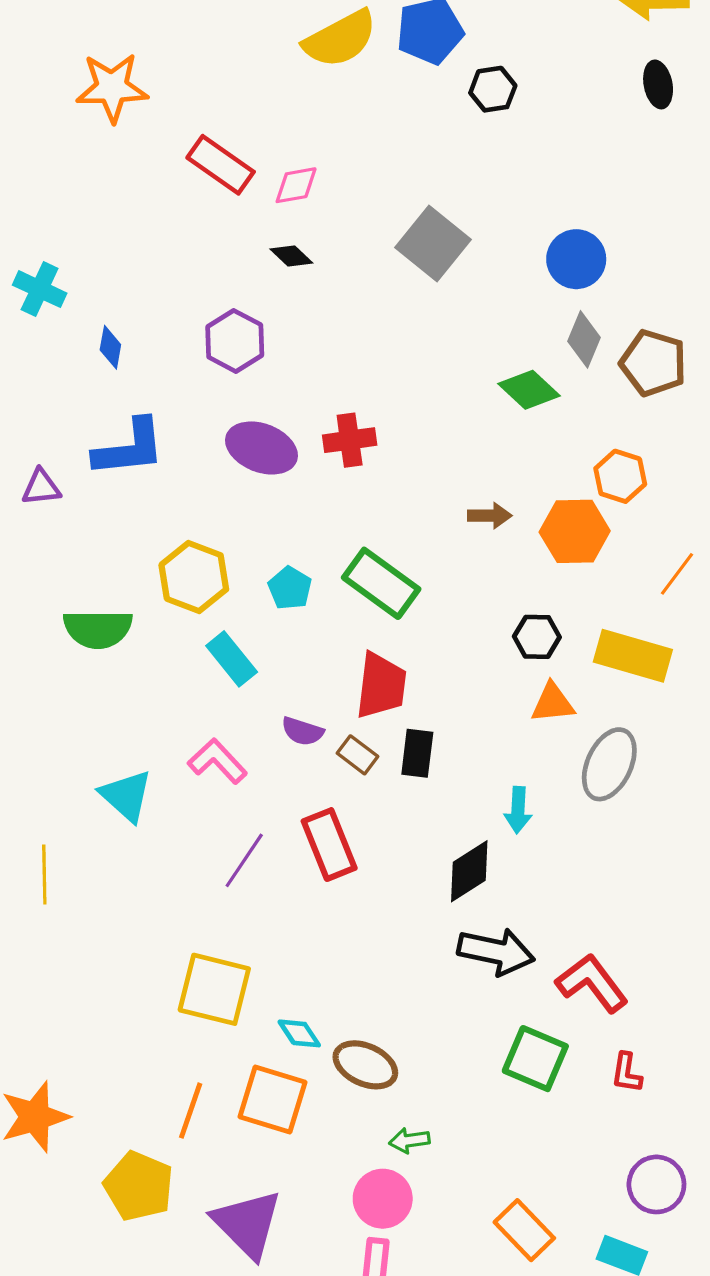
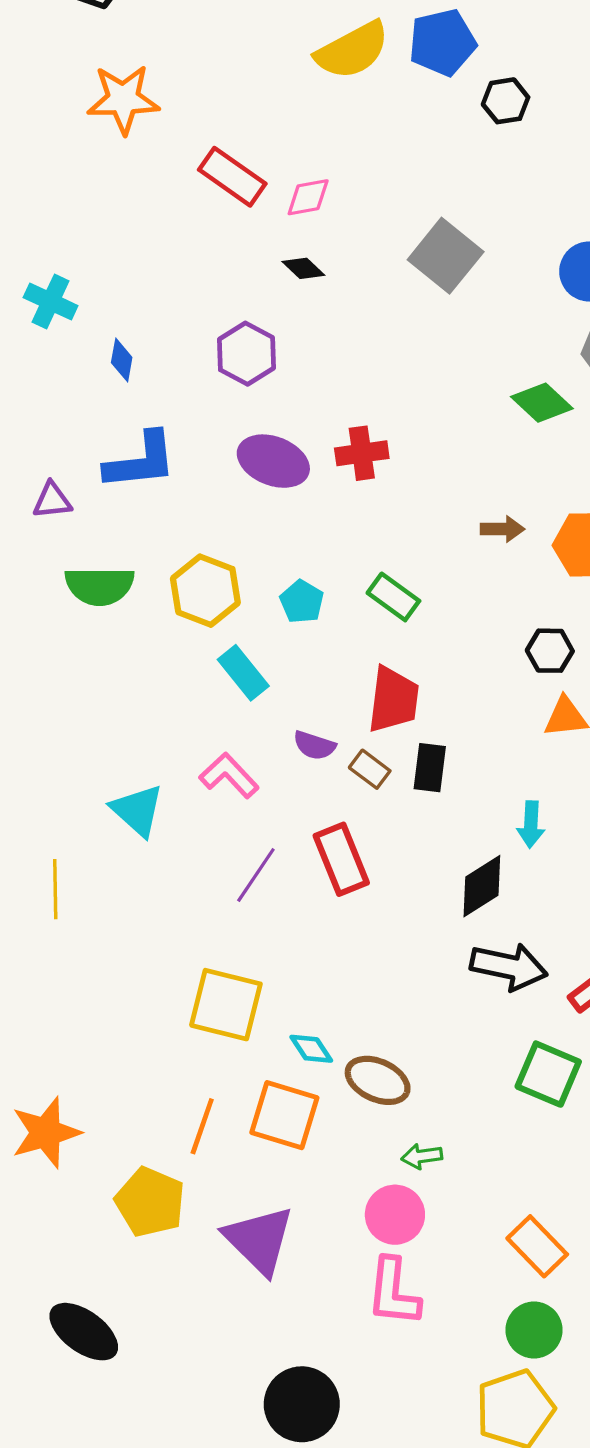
green rectangle: (381, 583) -> (393, 597), size x0.7
green semicircle: (98, 629) -> (100, 586), moved

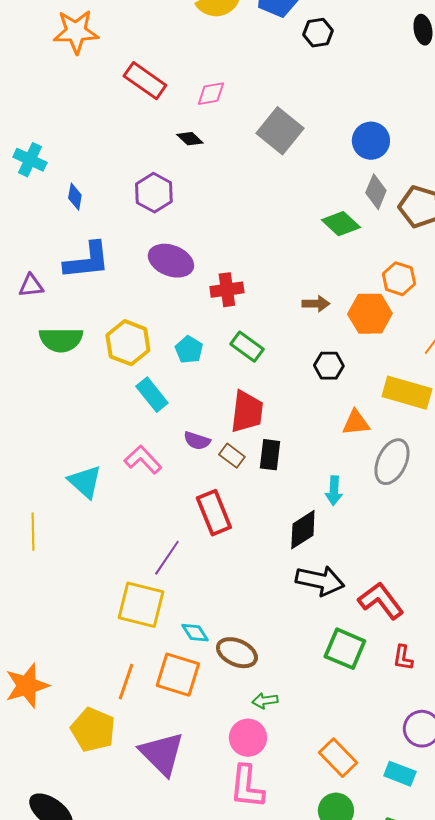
pink diamond: (308, 197) -> (211, 94), moved
red cross: (362, 453) -> (227, 290), moved
black hexagon: (550, 651) -> (329, 366), moved
purple line: (256, 875) -> (167, 558), moved

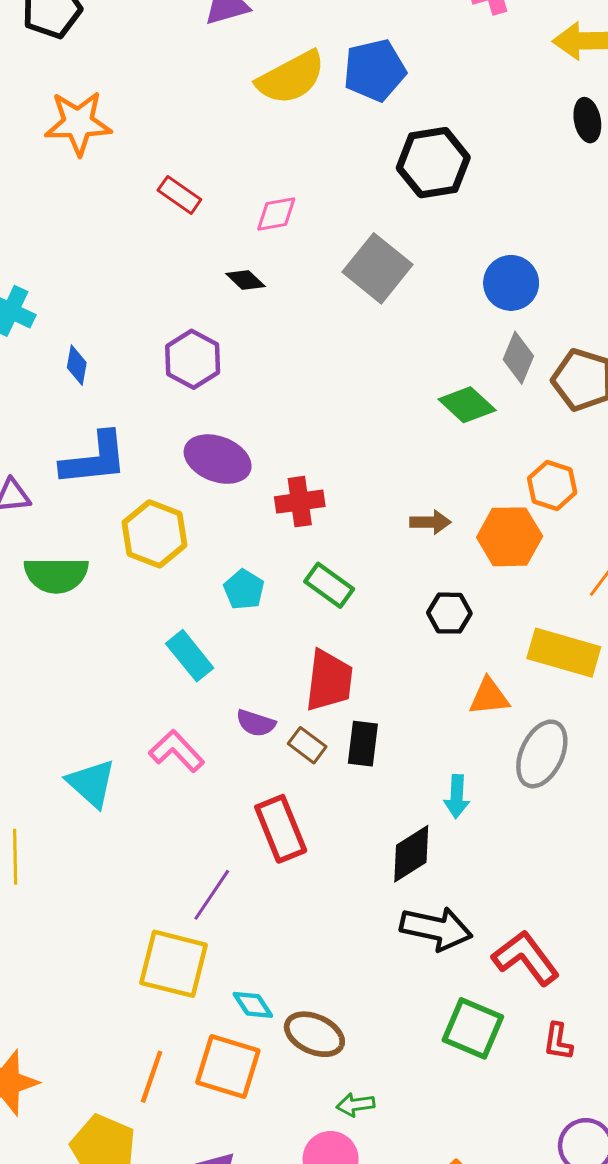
black hexagon: (318, 33) -> (433, 163), moved, size x1.6
red rectangle: (145, 81) -> (179, 195), size x0.7
yellow hexagon: (128, 343) -> (154, 534), moved

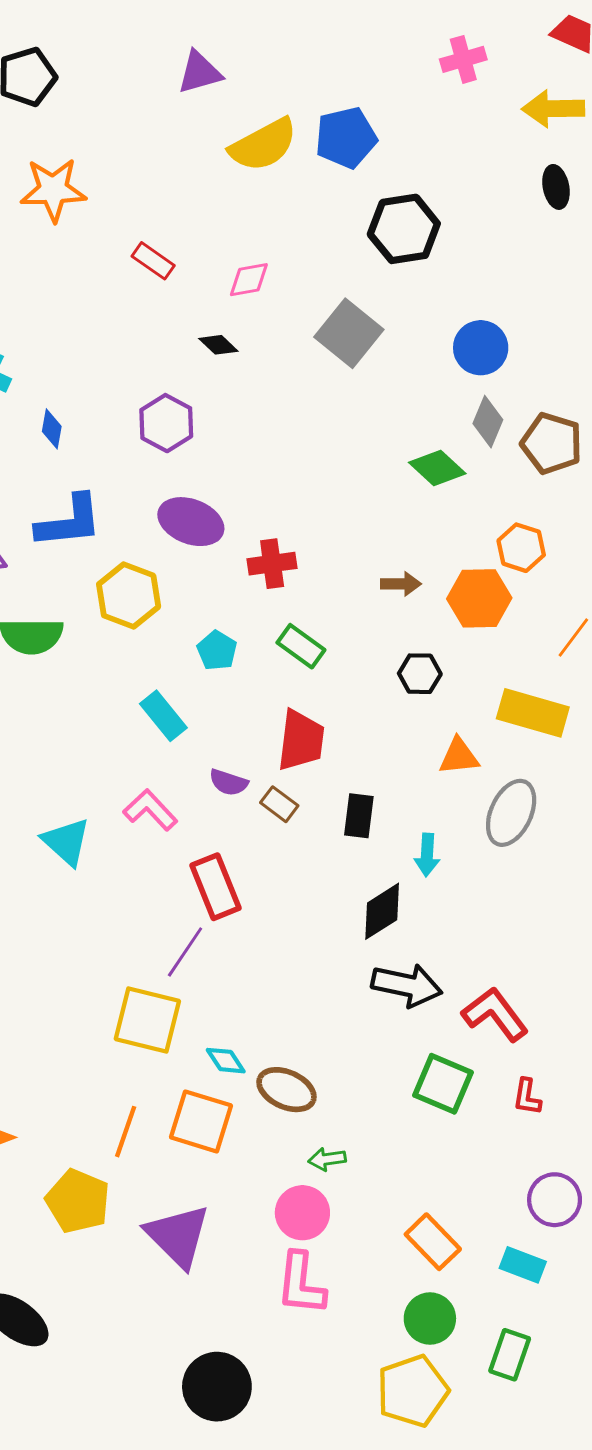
black rectangle: (363, 744) -> (359, 816), moved
red rectangle: (281, 829) -> (215, 887), moved

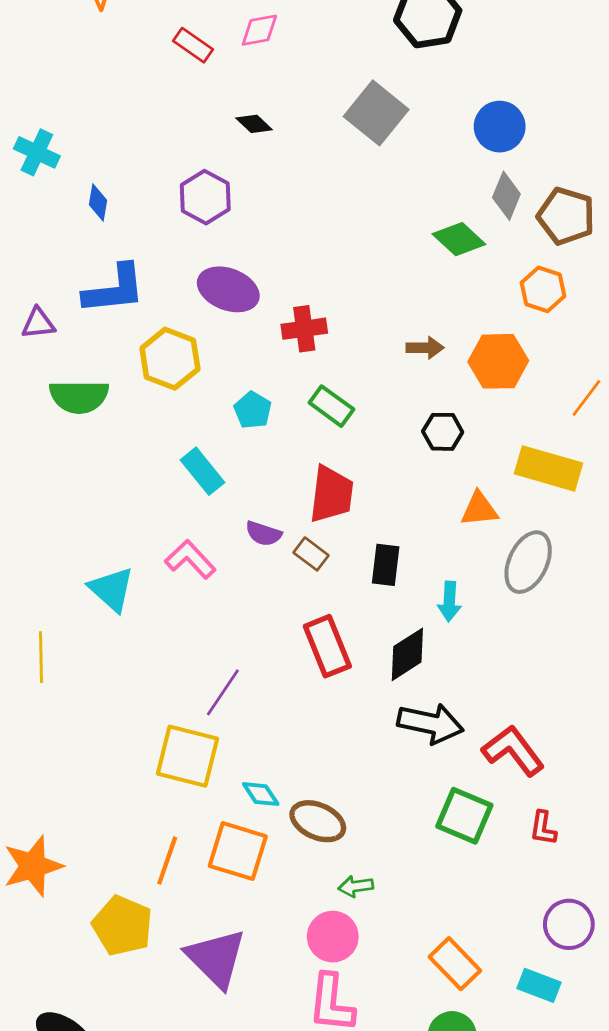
pink diamond: (249, 280) -> (259, 30), moved
orange hexagon: (521, 548) -> (543, 289), moved
red rectangle: (215, 887) -> (327, 646), moved

